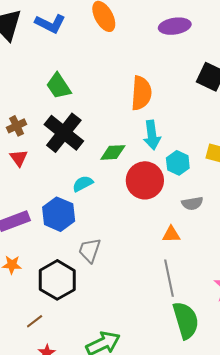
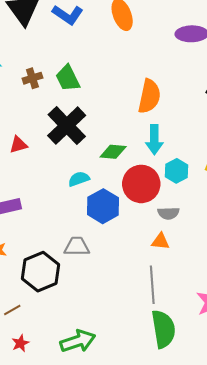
brown cross: (17, 126) -> (32, 78), moved
red triangle: (19, 158) -> (18, 145), turned 42
gray semicircle: (192, 203) -> (168, 213), moved
blue hexagon: (59, 214) -> (103, 206), moved
gray trapezoid: (90, 250) -> (77, 246), turned 64

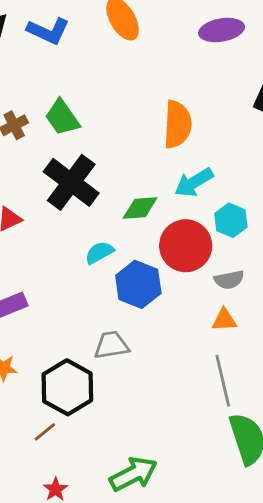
cyan arrow: (154, 140) -> (194, 182), turned 68
brown line: (12, 310) -> (45, 432), moved

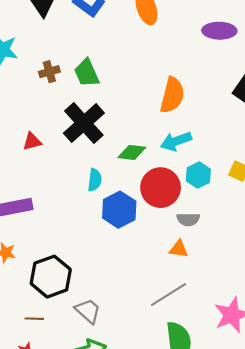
cyan semicircle: (99, 253) -> (95, 180), turned 115
gray trapezoid: (111, 345) -> (88, 311), moved, turned 40
gray line: (223, 381) -> (169, 295), turned 60
brown line: (45, 432) -> (34, 319), moved, turned 30

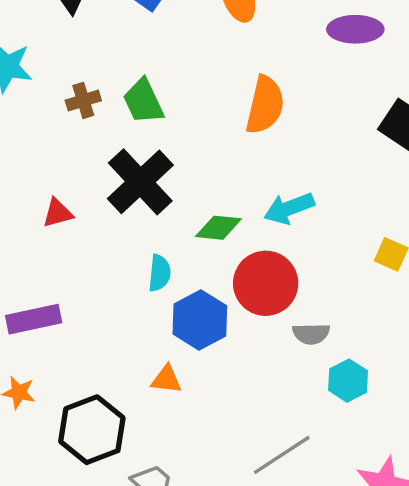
orange semicircle: (172, 95) -> (265, 105), moved
cyan hexagon: (198, 175) -> (348, 381), moved
orange triangle: (179, 249) -> (166, 379), moved

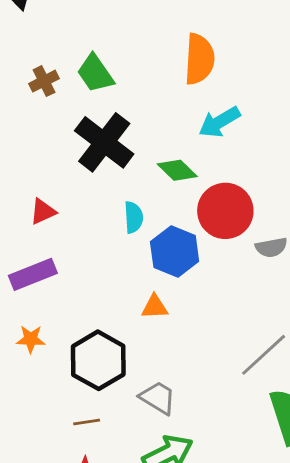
cyan arrow: (289, 208) -> (219, 122), moved
red triangle: (58, 213) -> (43, 212), moved
green diamond: (218, 228) -> (177, 170), turned 48

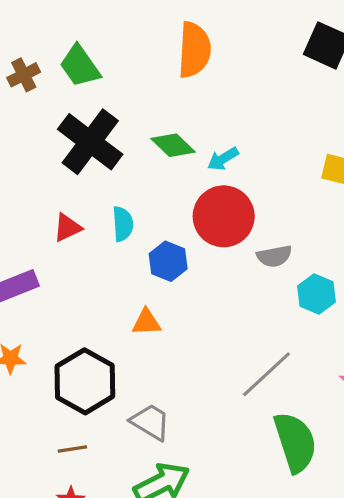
cyan arrow: (219, 122) -> (223, 159), moved, size x0.7
green diamond: (177, 170) -> (173, 145), moved
red triangle: (43, 212) -> (67, 228), moved
blue hexagon: (175, 251) -> (168, 261), size x0.7

